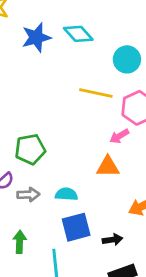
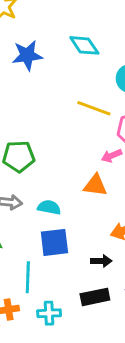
blue star: (36, 37) -> (27, 55), moved
black arrow: (112, 240) -> (101, 261), moved

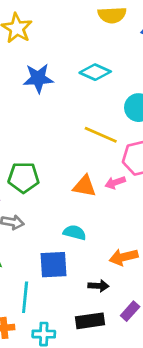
cyan diamond: (84, 45) -> (95, 72), turned -36
orange triangle: (95, 185) -> (84, 186), moved
cyan semicircle: (49, 207) -> (75, 233), moved

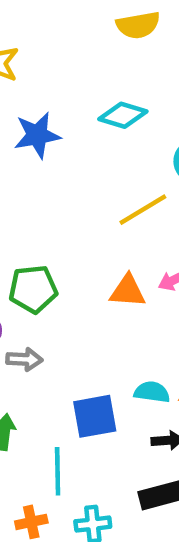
yellow line: (101, 135) -> (143, 210), turned -48
cyan semicircle: (75, 233) -> (152, 392), moved

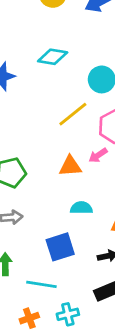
cyan semicircle: (152, 392) -> (81, 208), moved
cyan line: (58, 471) -> (41, 284), turned -72

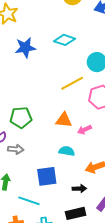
pink arrow: (98, 155) -> (84, 130), moved

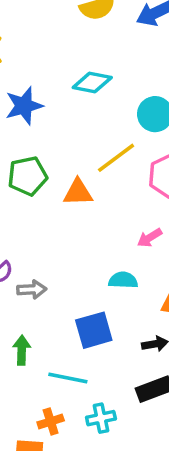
green pentagon: (21, 117) -> (27, 176), moved
orange triangle: (64, 120) -> (78, 192), moved

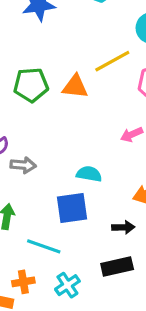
green pentagon: (27, 176) -> (31, 85), moved
cyan semicircle: (123, 280) -> (89, 174), moved
cyan cross: (101, 418) -> (67, 285), turned -30

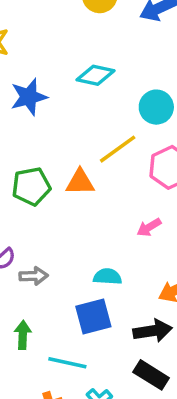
black arrow: (123, 227) -> (153, 331), size x1.5
black rectangle: (117, 267) -> (151, 375), turned 52

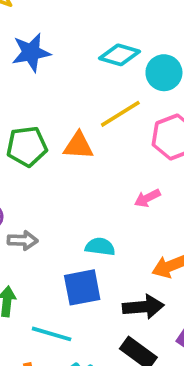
cyan diamond: (96, 75) -> (119, 55), moved

